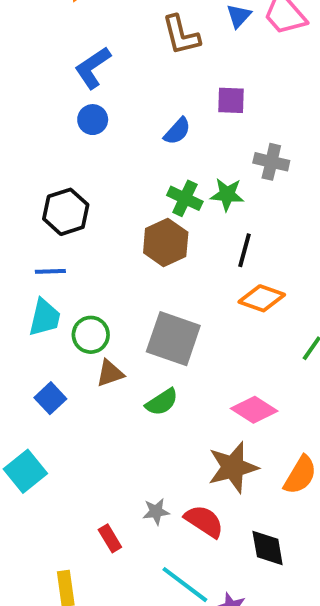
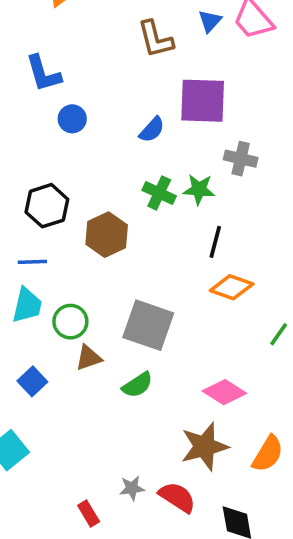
blue L-shape: (93, 68) -> (43, 74), moved, turned -72
purple square: (231, 100) -> (203, 101), size x1.8
brown hexagon: (166, 243) -> (107, 235), moved

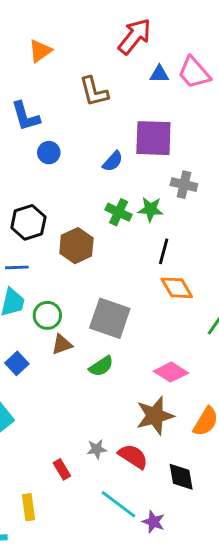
blue triangle: (210, 21) -> (159, 74), turned 48
brown L-shape: (156, 39) -> (94, 92), moved
orange diamond: (232, 287) -> (177, 288), turned 40

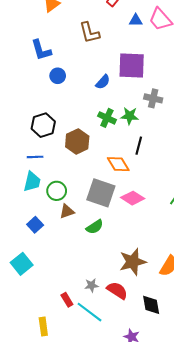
orange diamond: (177, 288) -> (118, 164), moved
pink diamond: (171, 372) -> (133, 198), moved
cyan line: (119, 504) -> (89, 312), moved

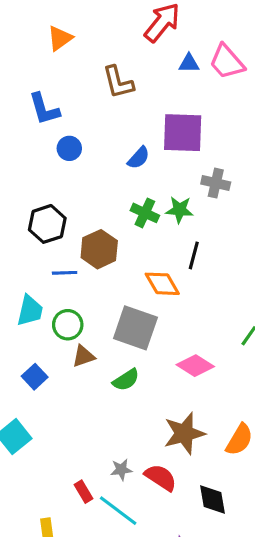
blue line: (35, 157) -> (65, 273), moved
pink diamond: (133, 198) -> (195, 366), moved

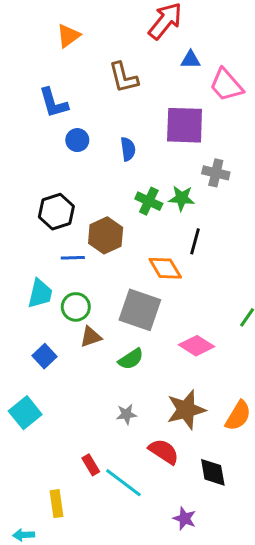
pink trapezoid: (227, 62) -> (226, 85), moved
blue semicircle: (139, 158) -> (128, 149), moved, turned -50
gray star: (121, 470) -> (126, 414), moved

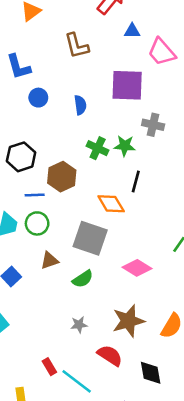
green circle: (76, 307) -> (37, 223), moved

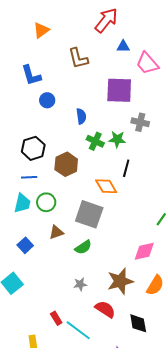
blue semicircle: (80, 105) -> (81, 116), moved
blue line: (35, 195) -> (29, 177), moved
pink diamond: (137, 268) -> (144, 251), moved, turned -45

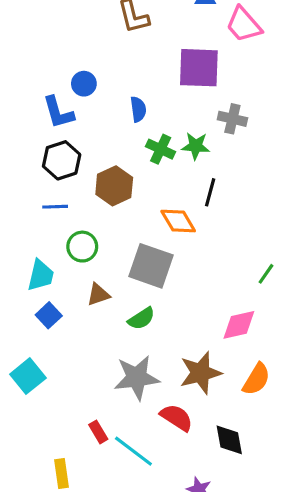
blue L-shape: (31, 75) -> (58, 112), moved
cyan trapezoid: (22, 203) -> (41, 275), moved
gray star: (80, 284) -> (137, 378), size x2.0

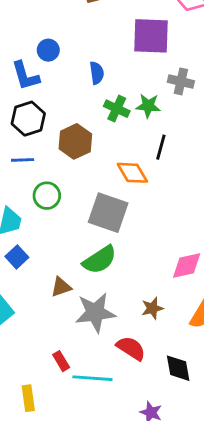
brown triangle: (98, 295) -> (61, 287), moved
green semicircle: (141, 318) -> (100, 260), size x1.4
brown star: (201, 373) -> (152, 308), size x0.6
cyan line: (133, 451) -> (92, 378), turned -33

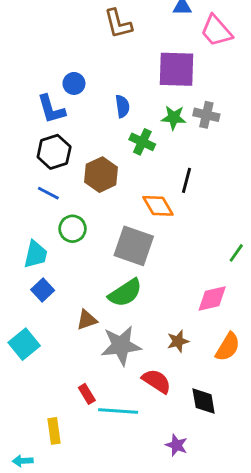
green star: (148, 106) -> (174, 118), moved
blue line: (23, 160) -> (48, 193), turned 30

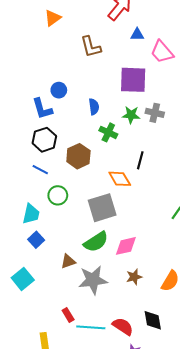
gray square: (134, 246) -> (102, 208), turned -36
pink diamond: (212, 299) -> (126, 246), moved
red semicircle: (157, 381) -> (123, 326), moved

